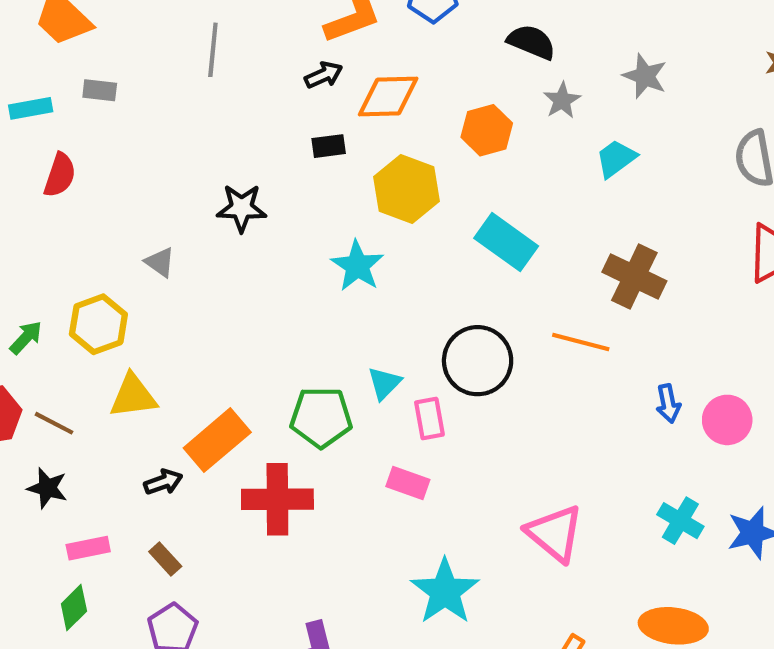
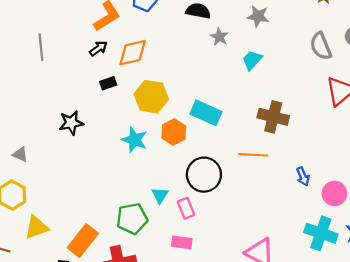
orange hexagon: (487, 130) -> (174, 132), moved
gray triangle: (160, 262) -> (20, 154), moved
pink circle: (727, 420) -> (334, 193), moved
cyan cross: (680, 521) -> (321, 233), size x1.4

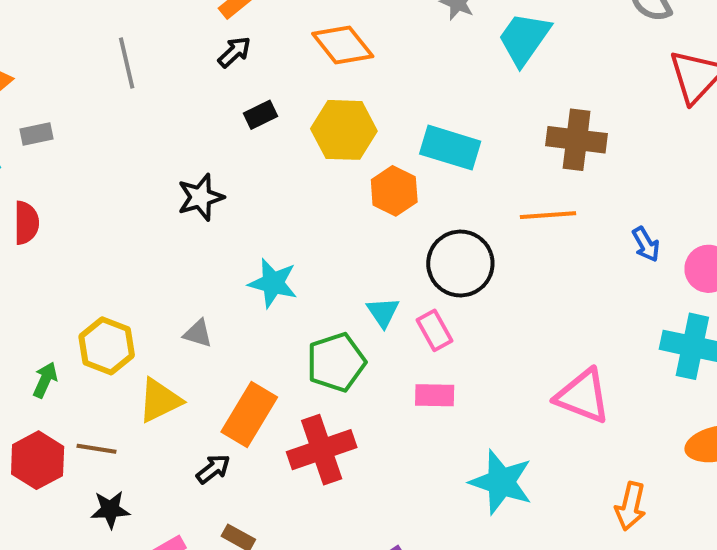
orange diamond: (133, 53) -> (343, 45), moved, turned 72
cyan trapezoid: (252, 60) -> (524, 39), size x1.4
cyan star: (135, 140) -> (273, 283), moved
gray triangle: (20, 154) -> (198, 333), moved

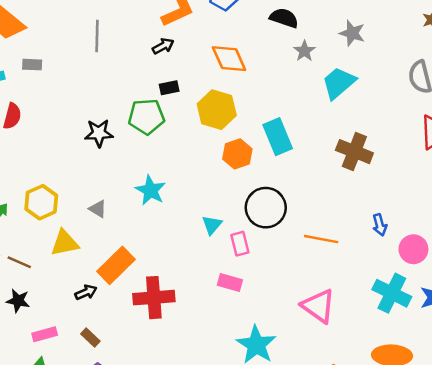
cyan rectangle: (450, 148) -> (278, 137), turned 36
black star: (201, 197) -> (99, 133), moved
orange line: (548, 215) -> (321, 239), moved
green pentagon: (336, 362) -> (146, 117), moved

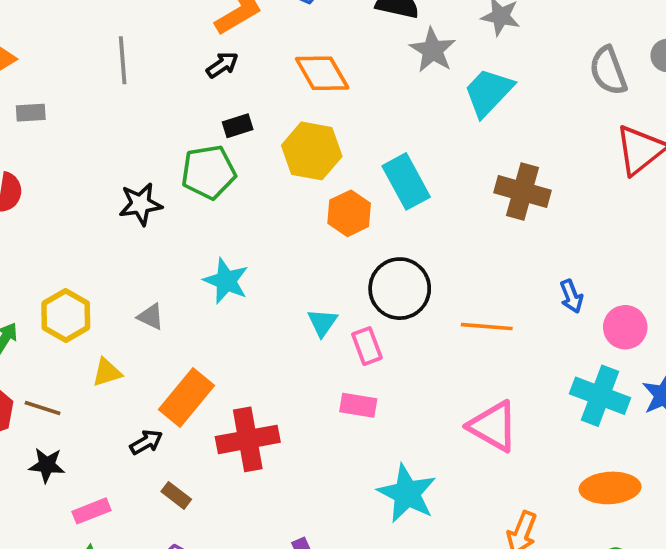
gray star: (304, 51) -> (433, 50), size x1.4
yellow triangle: (65, 243) -> (107, 372), size x0.7
brown rectangle: (90, 337) -> (176, 495), moved

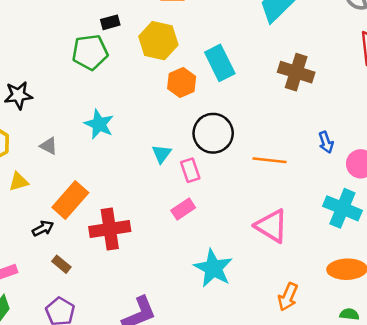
black star: (140, 204) -> (18, 95), moved
pink rectangle: (358, 405) -> (183, 209), turned -45

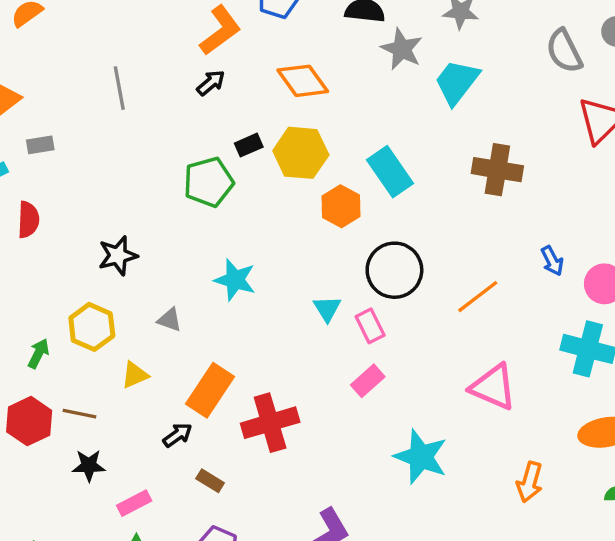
black rectangle: (110, 22) -> (249, 145), moved
orange line: (270, 160) -> (478, 297), turned -36

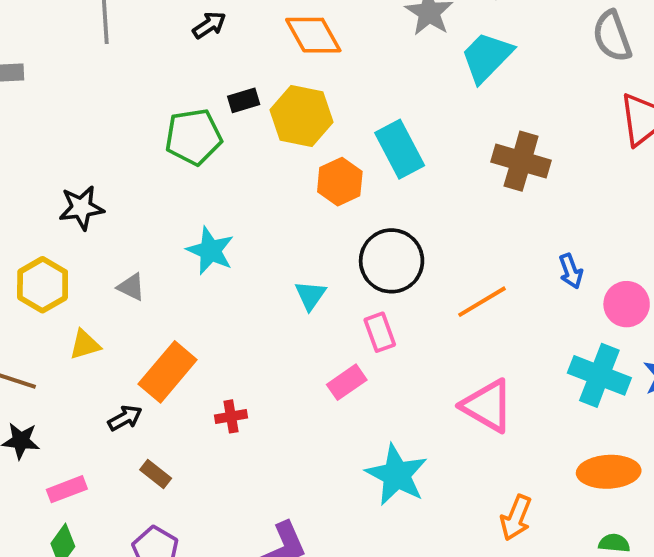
pink rectangle: (370, 326) -> (380, 332), moved
red cross: (270, 423) -> (231, 416), size x0.5

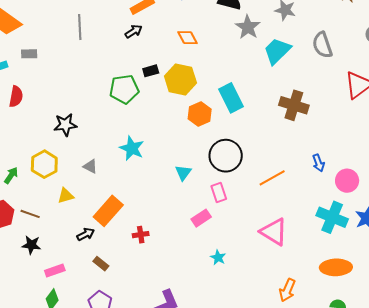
orange diamond: (313, 35) -> (187, 38), size x0.7
gray semicircle: (612, 36) -> (322, 45), moved
cyan star: (397, 475) -> (218, 258), moved, size x0.5

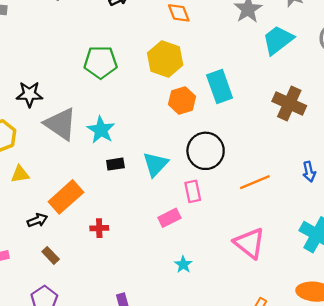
black rectangle: (151, 71) -> (115, 164), moved
gray triangle: (90, 166) -> (61, 124), moved, size x2.0
cyan triangle: (183, 173) -> (156, 164), size x1.4

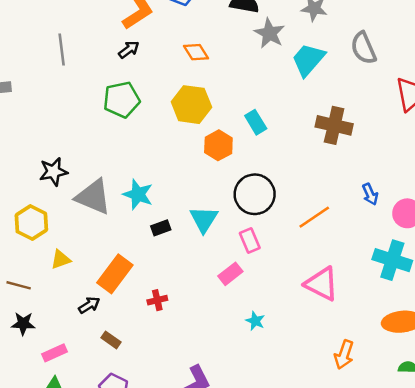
green pentagon: (101, 62) -> (122, 100), moved
cyan rectangle: (220, 86) -> (256, 122), size x0.7

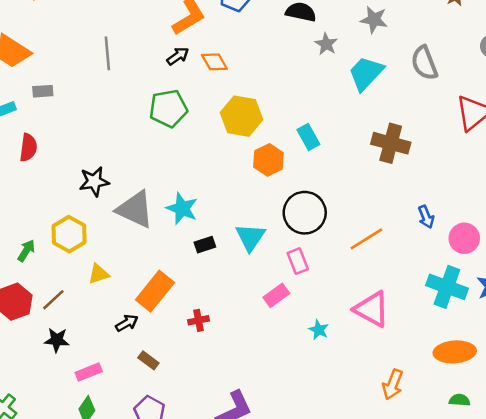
gray star: (270, 33) -> (326, 44), size x0.7
orange diamond: (196, 52) -> (214, 62), moved
brown line: (19, 285) -> (53, 300), turned -60
cyan star: (255, 321) -> (319, 330), moved

